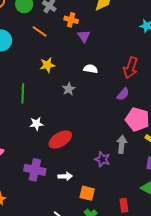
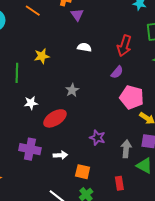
yellow star: (47, 65) -> (42, 56), moved
gray star: (69, 89) -> (72, 90), moved
gray arrow: (122, 144) -> (126, 149), moved

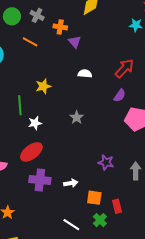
red arrow: (124, 46) -> (124, 68), turned -150
white star: (31, 103) -> (35, 123), moved
red ellipse: (55, 118) -> (31, 152), moved
red rectangle: (119, 183) -> (117, 206), moved

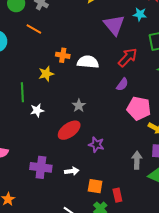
orange cross: (60, 27) -> (63, 55), moved
purple triangle: (75, 42) -> (114, 25), moved, size x1.6
white semicircle: (85, 74) -> (88, 62), size x1.5
red ellipse: (31, 152) -> (69, 130), moved
purple star: (106, 162) -> (96, 145), moved

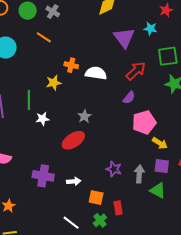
pink pentagon: (139, 108) -> (144, 122), turned -30
purple star: (96, 145) -> (114, 169), moved

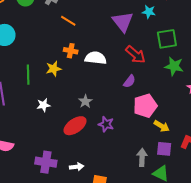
orange line: (44, 37) -> (68, 21), moved
red arrow: (136, 71) -> (135, 55), turned 85
green line: (29, 100) -> (28, 75), moved
purple star: (114, 169) -> (106, 124), moved

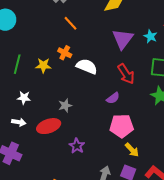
purple star: (106, 124) -> (77, 146), moved
white arrow: (77, 167) -> (19, 122), moved

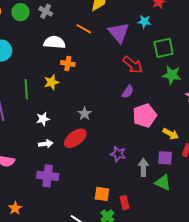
orange line: (71, 23) -> (84, 29), moved
white semicircle: (87, 66) -> (54, 42), moved
purple star: (77, 146) -> (118, 154), moved
yellow arrow: (132, 150) -> (171, 134), moved

